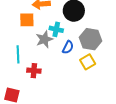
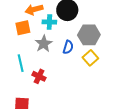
cyan cross: (56, 29) -> (49, 22), moved
red cross: (34, 71) -> (39, 76), turned 32

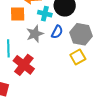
blue semicircle: (68, 47) -> (57, 32), moved
red cross: (39, 76) -> (24, 65), size x1.5

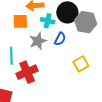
gray hexagon: (81, 34) -> (86, 22), moved
red cross: (24, 65) -> (27, 72), turned 30

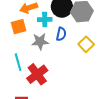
gray star: (38, 41) -> (40, 41), turned 30
yellow square: (81, 64) -> (86, 44), moved

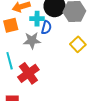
blue semicircle: (61, 34) -> (46, 27), moved

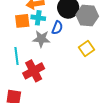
cyan cross: (37, 19) -> (38, 18), moved

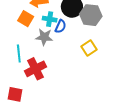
cyan cross: (38, 18) -> (50, 19), moved
orange square: (22, 21) -> (26, 19), turned 35

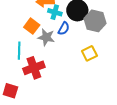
orange square: (26, 19) -> (32, 26), moved
cyan cross: (50, 19) -> (55, 12), moved

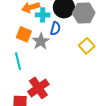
gray star: (46, 37) -> (41, 41), turned -30
red cross: (34, 68) -> (38, 88), moved

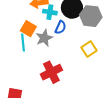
cyan line: (18, 61) -> (23, 42), moved
red cross: (38, 88) -> (51, 72), moved

